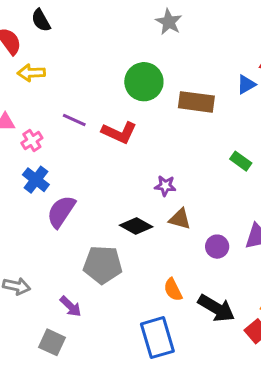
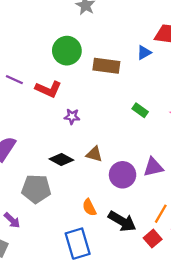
purple star: (165, 186) -> (72, 116), moved
purple circle: (217, 247) -> (123, 175), size x1.5

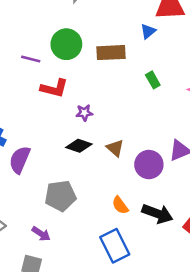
purple line: (14, 80) -> (31, 59), moved
green rectangle: (140, 110) -> (153, 80), moved, turned 35
brown triangle: (94, 154) -> (115, 148), turned 36
black diamond: (61, 159) -> (79, 146), moved

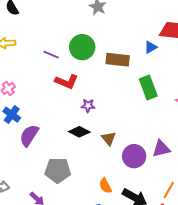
green rectangle: (153, 80) -> (148, 88), size x1.6

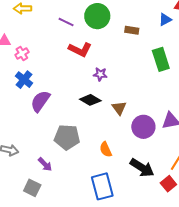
brown rectangle: (118, 60) -> (132, 30), size x0.6
orange semicircle: (105, 186) -> (106, 149), moved

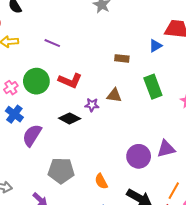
green circle: (97, 16) -> (36, 81), moved
purple line: (66, 22) -> (52, 43), moved
black diamond: (90, 100) -> (70, 118), moved
brown triangle: (119, 108) -> (114, 95), moved, turned -42

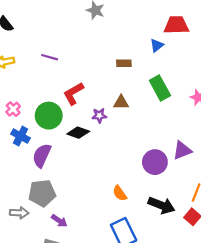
green circle: (36, 81) -> (49, 116), moved
red L-shape: (70, 81) -> (73, 94), turned 135
gray pentagon: (61, 171) -> (42, 193), moved

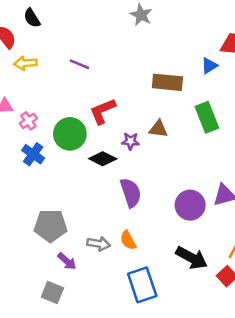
brown rectangle: (124, 63) -> (167, 82), size x1.6
purple semicircle: (42, 155) -> (131, 193), moved, turned 130
orange semicircle: (120, 193) -> (128, 240), moved
gray arrow: (19, 213) -> (99, 244), moved

